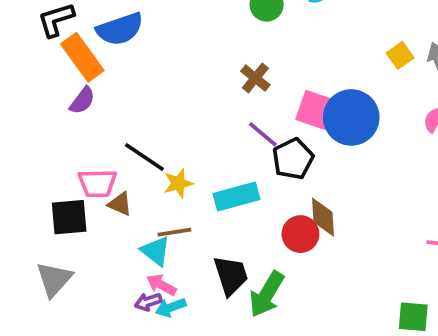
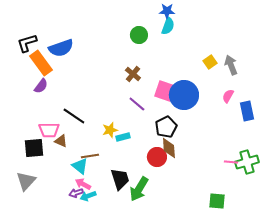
black pentagon: (293, 159) -> (166, 127), moved
yellow star: (178, 183) -> (110, 130), moved
cyan rectangle: (237, 196) -> (123, 137), size x0.6

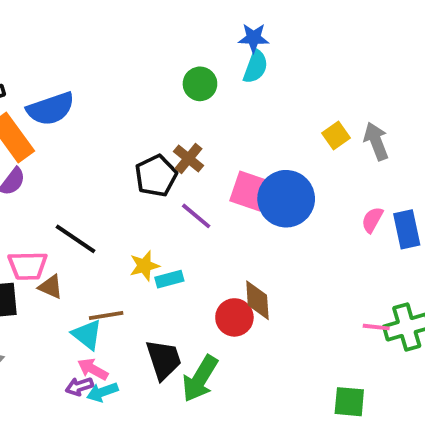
pink semicircle: (228, 96) -> (372, 220), moved
black pentagon: (166, 127) -> (156, 176), moved

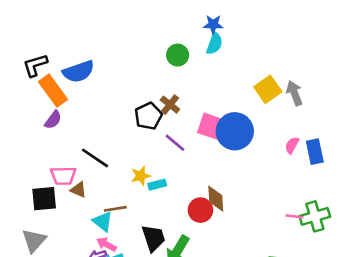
yellow square: (336, 136) -> (268, 89), size x1.5

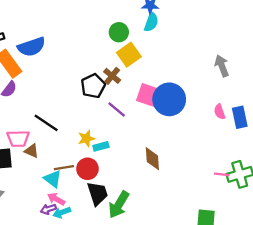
yellow square: (268, 89) -> (129, 55), moved
pink semicircle: (292, 145) -> (220, 112), turned -48
red circle: (200, 210) -> (87, 169), moved

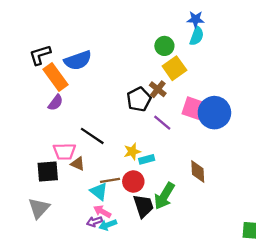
green arrow: (119, 205) -> (164, 196), moved

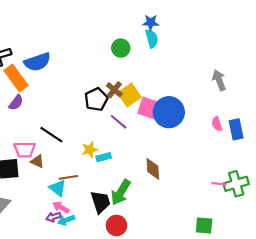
cyan semicircle: (197, 36) -> (152, 38), turned -36
yellow square: (174, 68) -> (129, 95), moved
red circle: (133, 181) -> (116, 225), moved

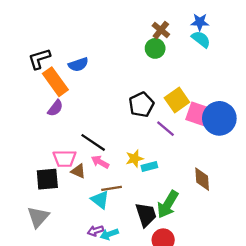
cyan semicircle: (152, 38) -> (201, 39), turned -36
green circle: (121, 48) -> (155, 48), moved
blue semicircle: (37, 62) -> (78, 64), size x0.7
brown cross: (114, 90) -> (161, 30), moved
pink arrow: (61, 207) -> (100, 162), moved

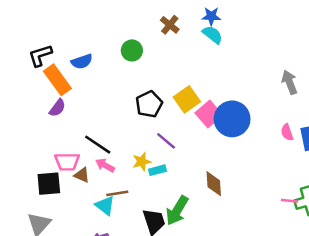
green circle: (155, 48) -> (132, 50), moved
pink square: (198, 114) -> (209, 114), turned 30
purple line: (165, 129) -> (166, 141), moved

